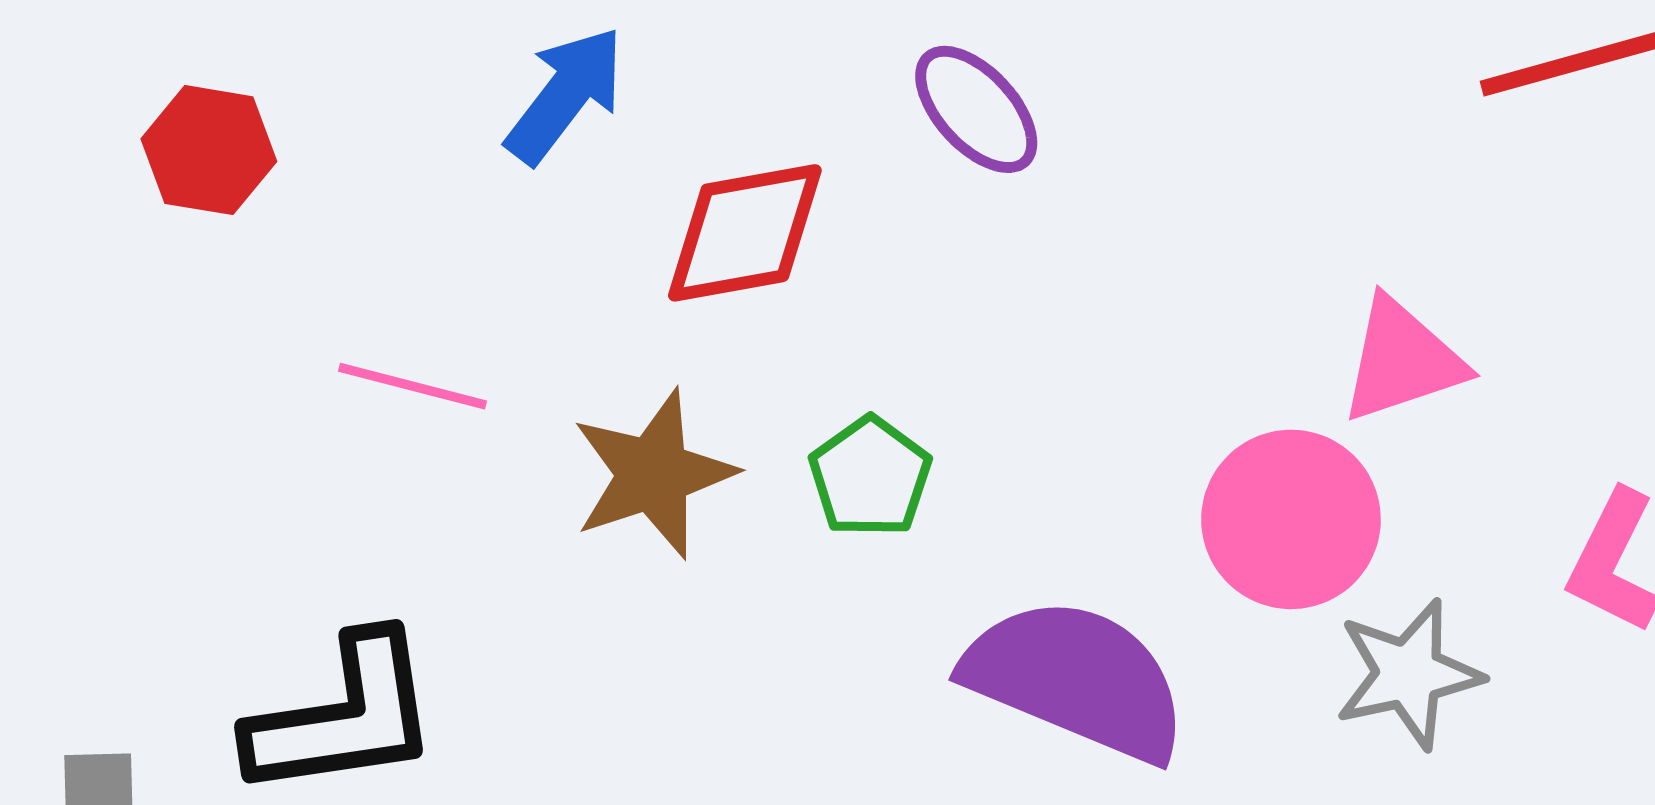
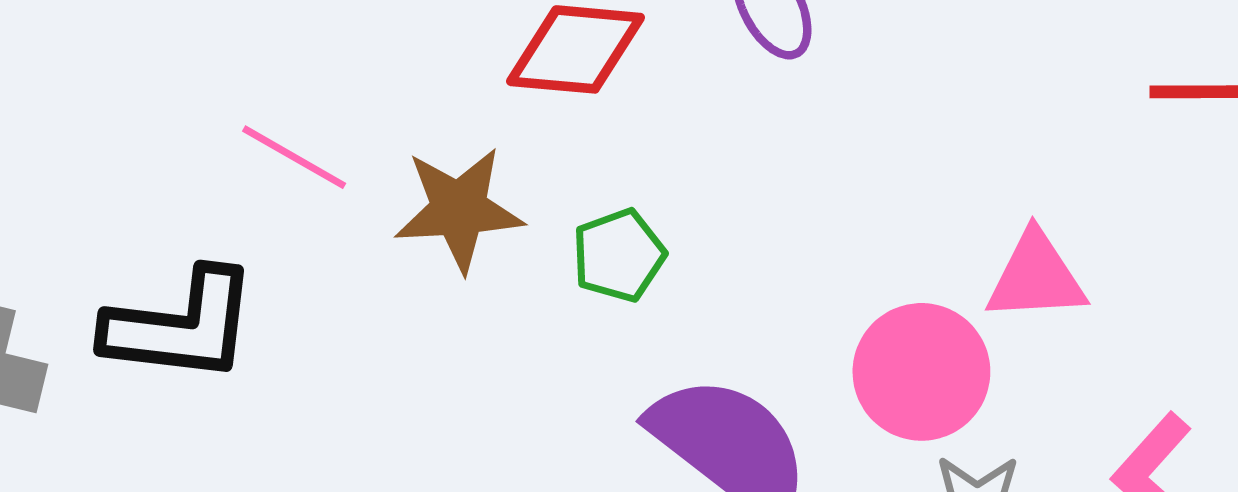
pink line: (413, 386) -> (294, 157), moved

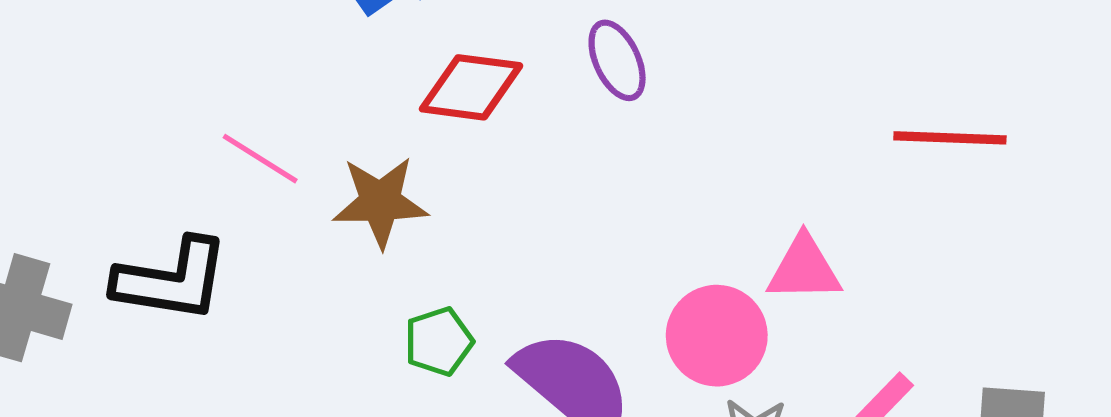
green pentagon: (619, 255) -> (439, 341), moved

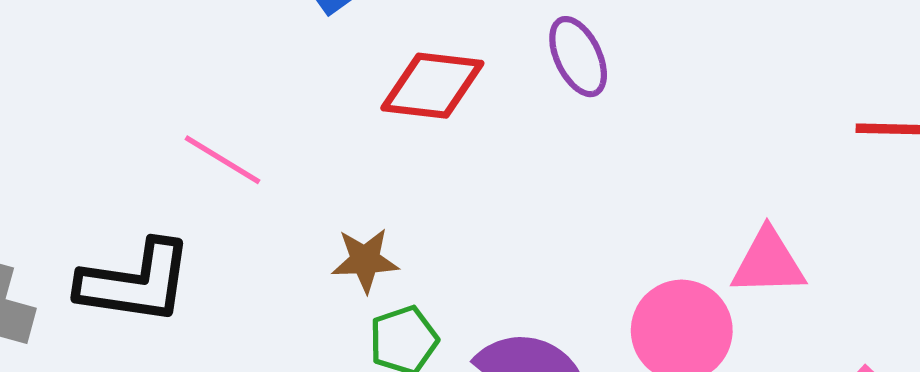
brown star: (380, 202) -> (365, 260), moved, size x0.7

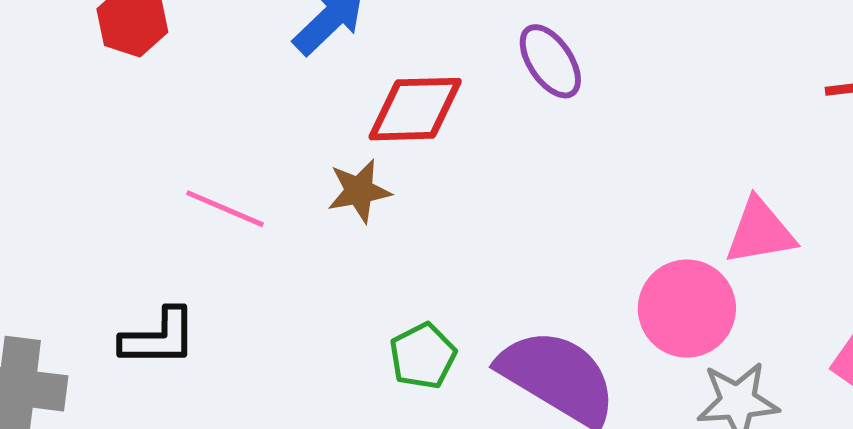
brown star: (365, 260) -> (359, 191), moved
black L-shape: (135, 282) -> (159, 338), size x0.7

